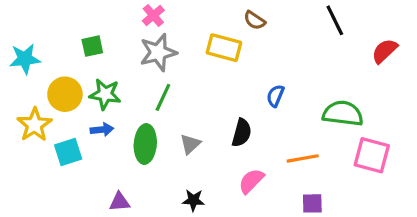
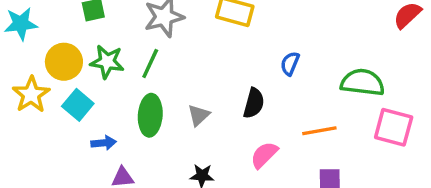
green line: (163, 97) -> (150, 63), moved
blue arrow: (102, 130) -> (104, 143), moved
cyan square: (68, 152) -> (78, 105), moved, turned -32

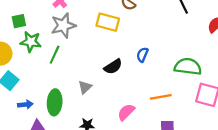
green star: (107, 62) -> (31, 42), moved
black semicircle: (254, 103) -> (113, 67), moved, turned 42
green ellipse: (150, 115) -> (55, 102), moved

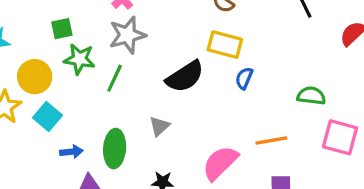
yellow rectangle: (108, 22) -> (225, 45), moved
black semicircle: (113, 67) -> (185, 77), moved, size x1.4
green semicircle: (188, 67) -> (311, 96), size x0.7
pink semicircle: (126, 112) -> (220, 163), size x1.4

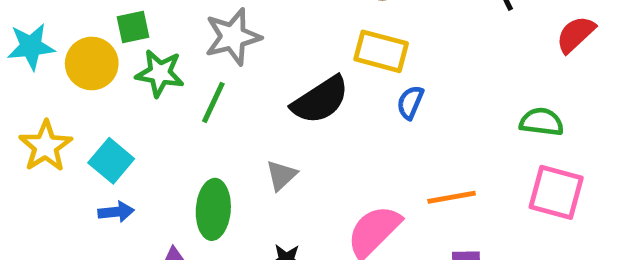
yellow circle: (35, 77) -> (92, 63), moved
green semicircle: (311, 96) -> (542, 122), moved
blue arrow: (71, 152) -> (116, 212), moved

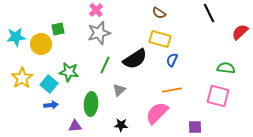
green star: (160, 73) -> (69, 72), moved
green line: (213, 102) -> (105, 65), moved
pink square: (556, 192) -> (218, 96), moved
orange line: (452, 197) -> (172, 90), moved

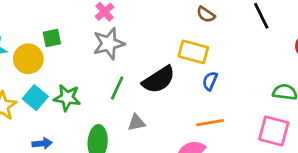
brown semicircle: (159, 13) -> (206, 14), moved
cyan square: (49, 84) -> (35, 98), moved
gray triangle: (119, 90) -> (136, 123), turned 32

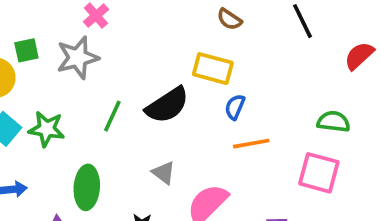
gray star: (109, 44) -> (78, 58), moved
gray triangle: (136, 123) -> (164, 173), moved, turned 48
orange line: (210, 123) -> (251, 144), moved

